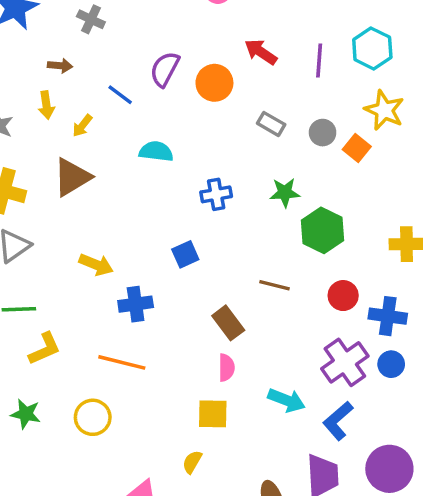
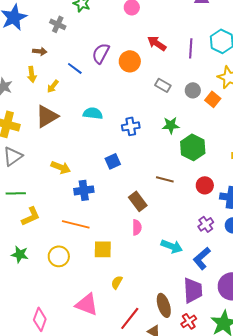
cyan semicircle: (156, 151) -> (93, 113), moved
purple cross: (345, 362) -> (206, 224), size x0.6
yellow square: (213, 414) -> (103, 249), moved

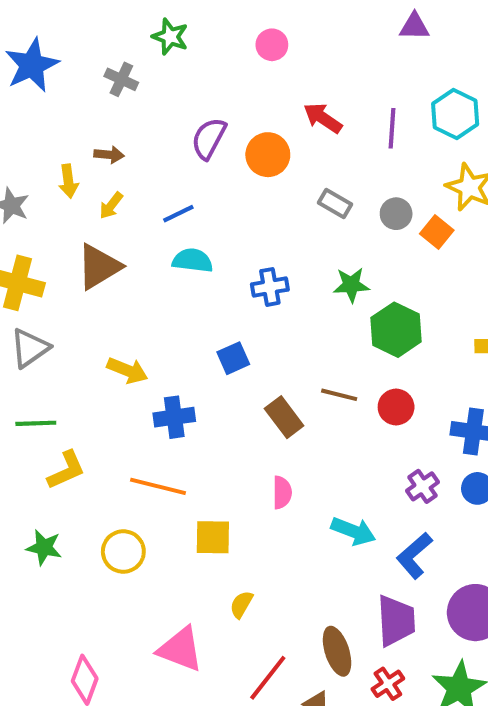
brown arrow: (40, 51) -> (109, 155), moved
blue line: (75, 68) -> (178, 214), moved, turned -63
red circle: (205, 185) -> (396, 407), moved
brown rectangle: (138, 201) -> (284, 417), moved

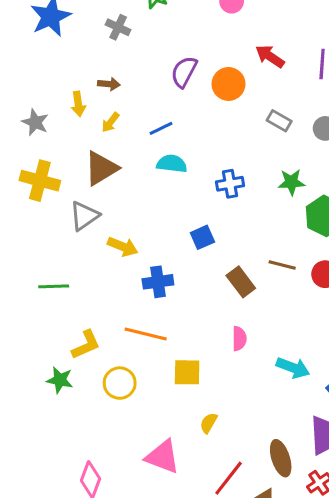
gray triangle: (30, 348) -> (84, 216), moved
yellow L-shape: (66, 470) -> (86, 345), moved

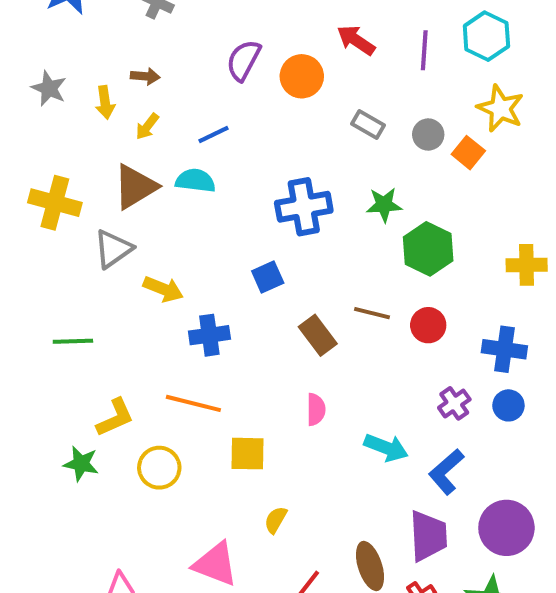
gray star: (35, 122) -> (49, 88), moved
cyan semicircle: (172, 164) -> (195, 181), moved
blue cross: (230, 184) -> (304, 207), size x1.5

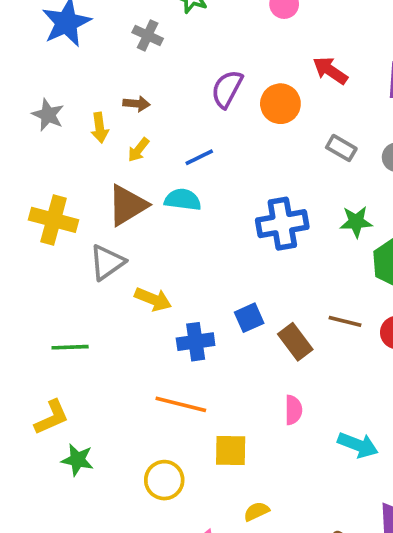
blue square: (268, 277) -> (249, 318), moved
yellow L-shape: (115, 417) -> (52, 417), moved
yellow circle: (159, 468) -> (164, 480), moved
yellow semicircle: (276, 520) -> (256, 511), turned 35

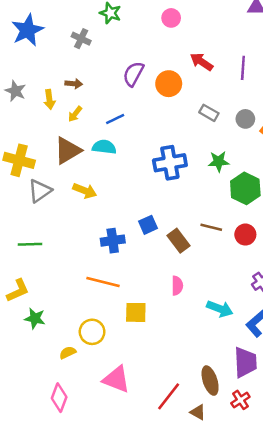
gray triangle: (107, 262) -> (40, 191), moved
yellow arrow: (153, 299) -> (85, 191), moved
yellow semicircle: (256, 511) -> (68, 353), moved

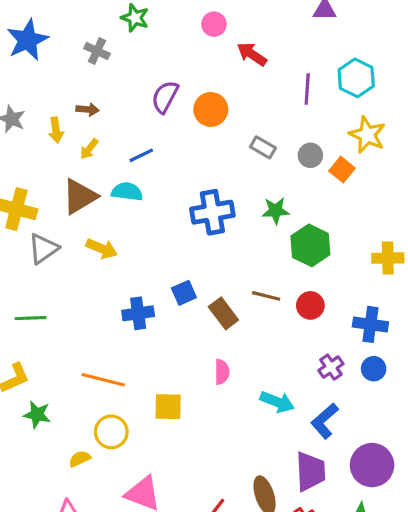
red arrow: (202, 62) -> (252, 54), moved
orange line: (103, 282) -> (103, 380), moved

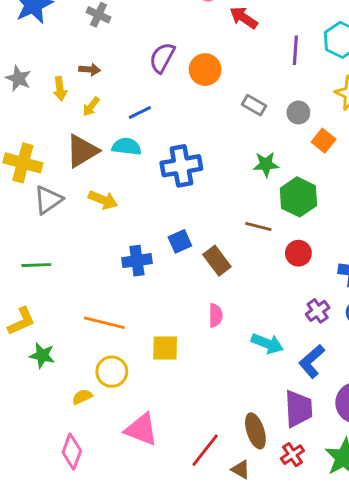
orange square: (342, 170) -> (324, 141), moved
blue cross: (212, 212) -> (181, 166), moved
brown line: (266, 296) -> (258, 227), moved

